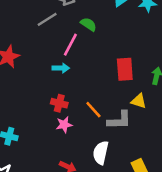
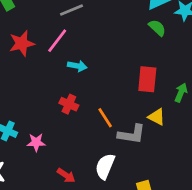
green semicircle: (88, 24) -> (157, 28), moved
pink line: (70, 45) -> (57, 41), moved
pink star: (64, 125) -> (36, 142), moved

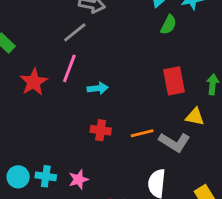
green semicircle: (157, 28) -> (169, 25), turned 90
orange line: (105, 118) -> (142, 133), turned -55
gray L-shape: (132, 134) -> (174, 142), turned 40

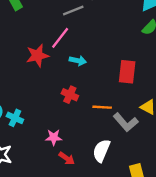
red rectangle: (174, 81) -> (127, 72), moved
red star: (34, 82) -> (37, 56), moved
pink star: (79, 179) -> (54, 137), moved

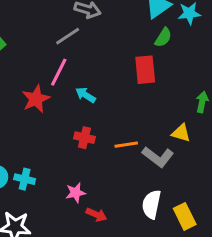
cyan arrow: (78, 61) -> (86, 95), turned -147
red rectangle: (127, 72) -> (145, 70), moved
white semicircle: (101, 151) -> (151, 204), moved

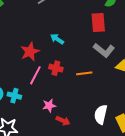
pink line: (59, 72) -> (35, 75), moved
red star: (36, 99) -> (30, 52), moved
gray L-shape: (158, 157) -> (104, 50), moved

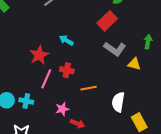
red rectangle: (98, 23) -> (107, 21), turned 54
orange line: (84, 73) -> (89, 88), moved
white semicircle: (101, 115) -> (118, 102), moved

